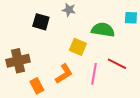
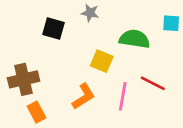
orange rectangle: (37, 86) -> (37, 112), moved

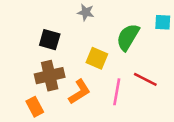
black square: (54, 28) -> (50, 40), moved
green semicircle: (134, 39) -> (128, 37), turned -68
brown cross: (24, 79) -> (50, 76), moved

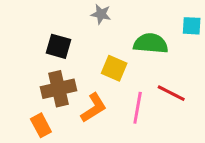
green semicircle: (128, 37) -> (151, 43), turned 64

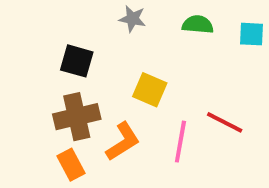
green semicircle: (151, 43) -> (198, 24), moved, size x0.7
orange rectangle: (41, 125) -> (71, 165), moved

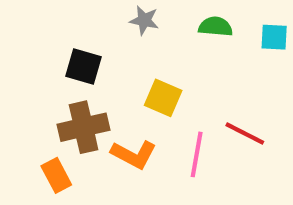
orange L-shape: (123, 142) -> (134, 154), turned 60
orange rectangle: (71, 165) -> (56, 175), moved

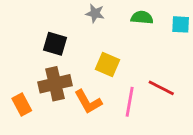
orange L-shape: (134, 154) -> (88, 102), turned 32
orange rectangle: (56, 175) -> (22, 104), moved

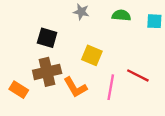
orange rectangle: (22, 104) -> (19, 90), turned -30

